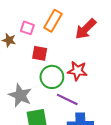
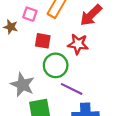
red star: (77, 71) -> (78, 44), moved

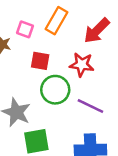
purple line: (72, 89) -> (90, 106), moved

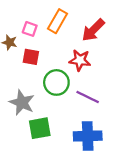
red square: (40, 61) -> (31, 57), moved

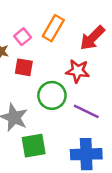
pink square: (30, 29) -> (23, 37), turned 32

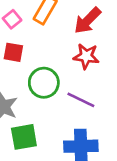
red star: (78, 71) -> (86, 56), moved

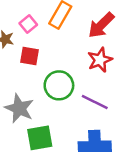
red star: (86, 56) -> (100, 60), turned -30

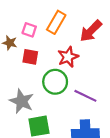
pink square: (28, 24) -> (29, 30), turned -32
red star: (100, 60) -> (68, 57), moved

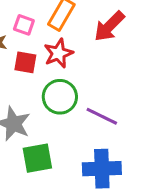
red star: (68, 57) -> (58, 53), moved

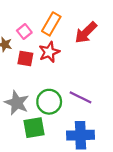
pink square: (24, 25) -> (24, 31), turned 32
green circle: (60, 97) -> (49, 102), moved

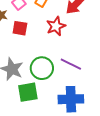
red star: (49, 52) -> (56, 26), moved

